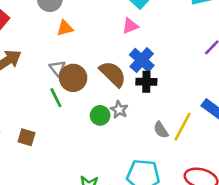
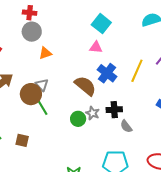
pink triangle: (130, 26) -> (96, 47), turned 32
brown circle: (73, 78) -> (31, 94), moved
black cross: (146, 82) -> (114, 110), moved
yellow line: (183, 127) -> (137, 71), moved

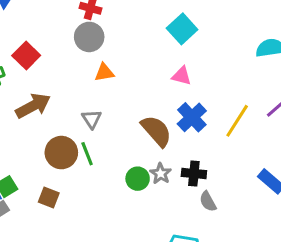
cyan square: (101, 24) -> (182, 29), moved
brown circle: (31, 94) -> (61, 153), moved

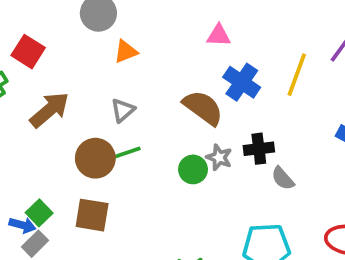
gray triangle: (92, 119) -> (123, 110), turned 35
green line: (87, 154) -> (126, 153), turned -75
brown square: (49, 198) -> (92, 215), size x1.4

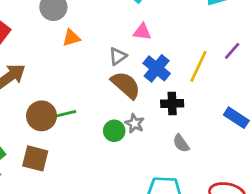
gray triangle: (123, 110) -> (118, 56), moved
black cross: (259, 149) -> (172, 103), moved

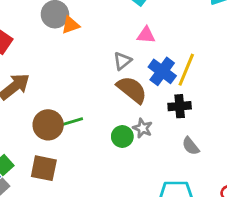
orange triangle: (71, 38) -> (71, 25), moved
yellow line: (198, 66) -> (186, 70), moved

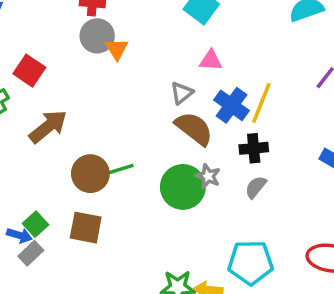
orange triangle: (71, 25) -> (117, 49), turned -42
green circle: (122, 136) -> (183, 187), size x1.6
gray semicircle: (191, 146) -> (256, 187), moved, turned 78

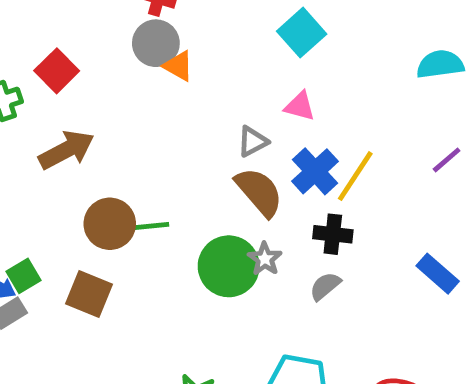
orange triangle: (117, 49) -> (178, 66), turned -40

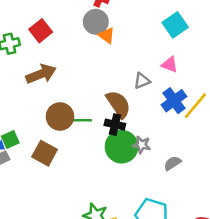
brown semicircle: (259, 192) -> (118, 104), moved
black cross: (333, 234) -> (115, 125), moved
gray star: (265, 259) -> (142, 145), turned -30

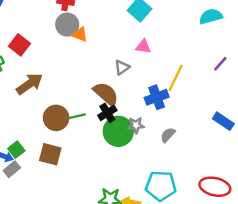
blue cross: (174, 101) -> (157, 97), moved, turned 30
black cross: (115, 125) -> (107, 113), turned -30

